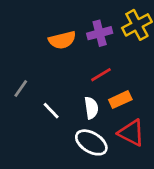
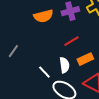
white line: (51, 111) -> (44, 72), moved

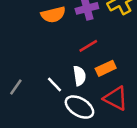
gray line: (13, 51) -> (16, 87), moved

